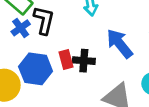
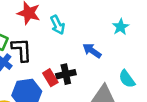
blue arrow: (120, 44) -> (92, 51), size x0.7

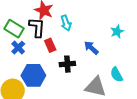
black L-shape: (22, 50) -> (37, 27), moved
red rectangle: (50, 78) -> (50, 45), moved

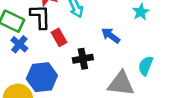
cyan semicircle: (116, 75) -> (146, 66), turned 56

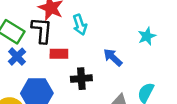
red rectangle: (59, 37) -> (59, 54), turned -66

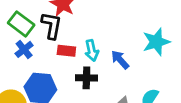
cyan arrow: (80, 25) -> (92, 50), moved
cyan star: (147, 36) -> (156, 42), size x1.5

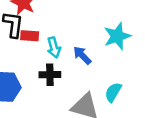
red rectangle: (66, 51) -> (30, 36), moved

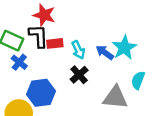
cyan star: (117, 36) -> (124, 48), moved
black cross: (50, 75) -> (79, 75), turned -30

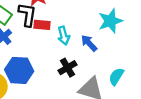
cyan star: (124, 48) -> (110, 21), moved
black cross: (79, 75) -> (68, 68), moved

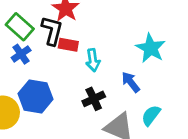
cyan star: (110, 21) -> (151, 48), turned -30
blue arrow: (89, 43) -> (131, 82), moved

